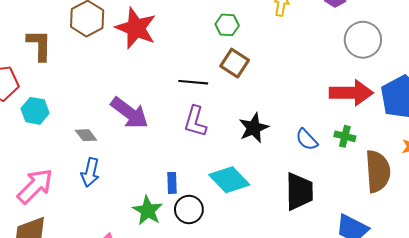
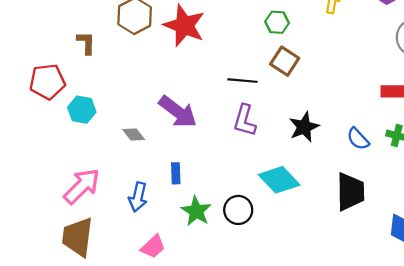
brown L-shape: (39, 45) -> (86, 43), size x0.7
blue arrow: (90, 172) -> (138, 197), moved
blue rectangle: (172, 183) -> (176, 173), moved

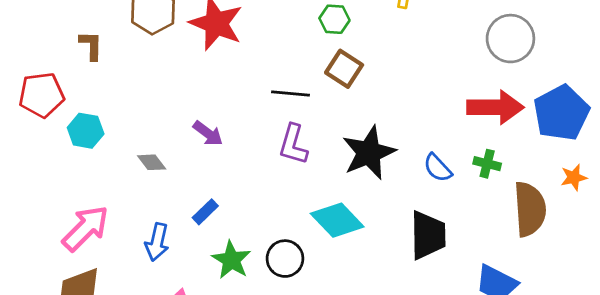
purple arrow: (178, 112) -> (208, 133), size x0.6
black star: (304, 127) -> (369, 153), size x1.4
blue rectangle: (176, 173) -> (205, 212), turned 48

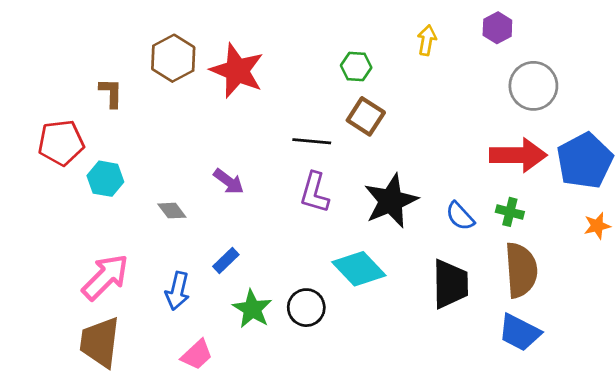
brown semicircle: (530, 209) -> (521, 270), moved

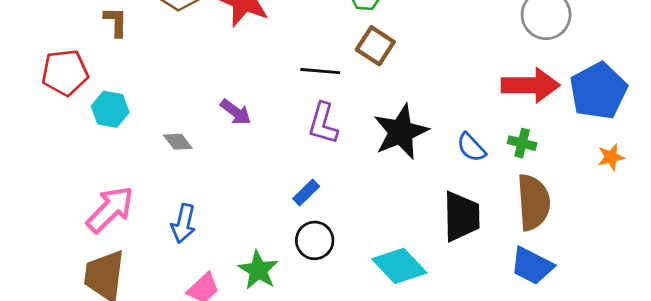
blue rectangle: (226, 260) -> (306, 192), moved
cyan diamond: (359, 269) -> (399, 266), moved
green star: (252, 309) -> (258, 270), moved

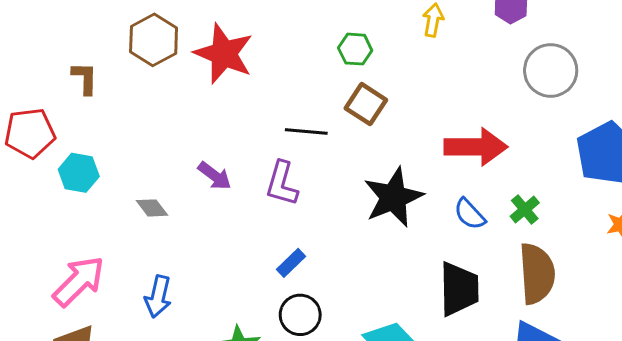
red arrow: (531, 85) -> (476, 147), moved
purple L-shape: (323, 123) -> (282, 183), moved
green cross: (522, 143) -> (525, 209), turned 36

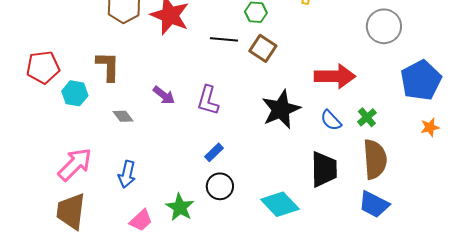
brown L-shape: (85, 78) -> (108, 66), moved, size x1.4
black line: (306, 132) -> (224, 39), moved

